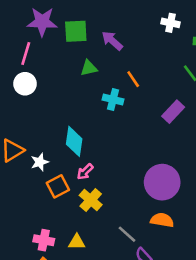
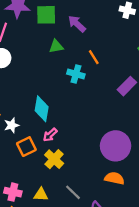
gray line: (127, 234) -> (73, 192), moved

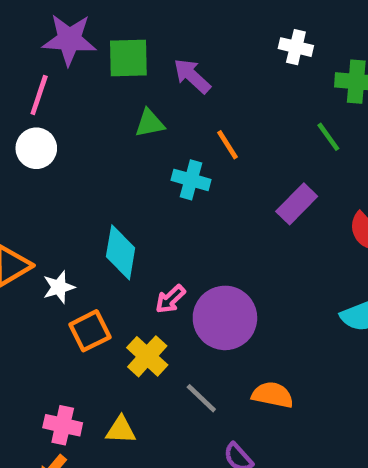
pink arrow: (50, 135) -> (170, 299), moved
purple circle: (116, 146) -> (225, 318), moved
gray line: (73, 192) -> (201, 398), moved

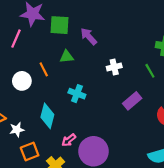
white cross: (296, 47) -> (114, 67), moved, turned -32
orange line: (227, 145) -> (44, 69), moved
white circle: (36, 148) -> (22, 81), moved
cyan cross: (191, 180) -> (77, 94), moved

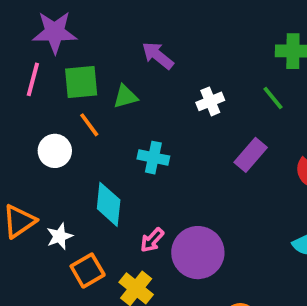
green square: (60, 25) -> (81, 82), moved

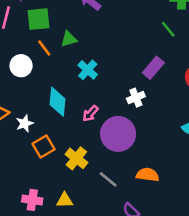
green triangle: (125, 97) -> (69, 39), moved
white cross: (210, 101) -> (136, 98), moved
cyan cross: (153, 158) -> (88, 70), turned 30
pink arrow: (152, 240) -> (90, 114), moved

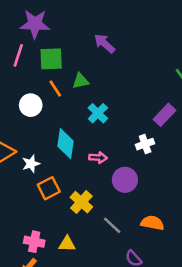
pink arrow: (90, 114) -> (98, 158), turned -132
purple circle: (118, 134) -> (125, 180), size x0.7

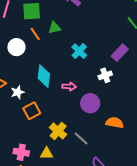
cyan cross: (98, 113) -> (79, 51), moved
yellow cross: (81, 202) -> (58, 131), moved
orange semicircle: (152, 223) -> (115, 123), moved

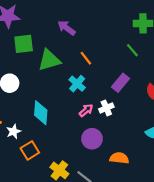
green triangle: (55, 28) -> (49, 60), size x1.6
orange line: (35, 34) -> (86, 58), moved
pink arrow: (69, 86) -> (86, 110), moved, turned -40

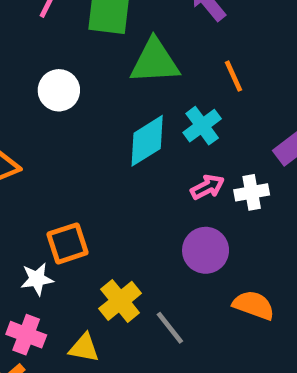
cyan diamond: (41, 113) -> (147, 141), moved, turned 40
white star: (14, 131) -> (37, 279), moved

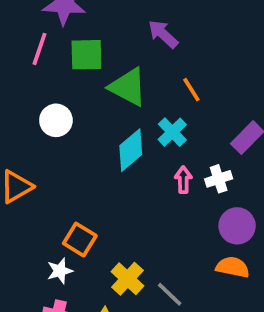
green triangle: (155, 61) -> (128, 87), turned 39
pink arrow: (207, 187) -> (183, 180), turned -55
orange square: (67, 243) -> (80, 240), turned -32
purple circle: (206, 250) -> (237, 226), moved

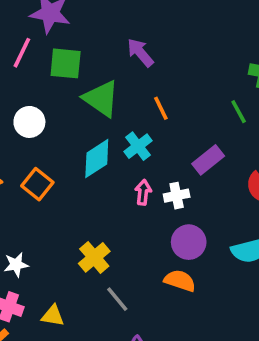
orange square: (80, 240) -> (37, 184), moved
yellow cross: (127, 279) -> (94, 257), moved

